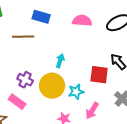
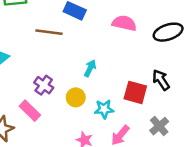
yellow circle: (52, 86) -> (76, 97), size x0.6

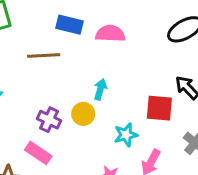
pink semicircle: (124, 23) -> (110, 34), moved
yellow circle: (76, 97) -> (83, 114), moved

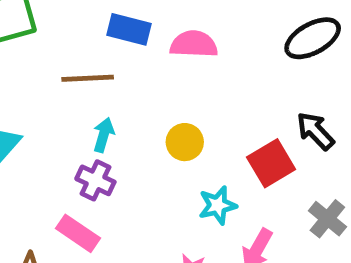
cyan arrow: (100, 89) -> (104, 135), moved
red square: (159, 108) -> (271, 163), turned -36
yellow circle: (83, 114) -> (185, 142), moved

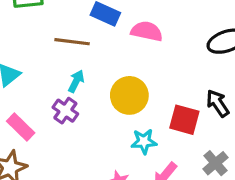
yellow circle: (185, 142) -> (129, 95), size x1.5
red square: (271, 163) -> (184, 120), turned 36
pink rectangle: (78, 233) -> (21, 127), moved

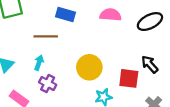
pink semicircle: (147, 31) -> (110, 15), moved
cyan arrow: (76, 81) -> (39, 63), moved

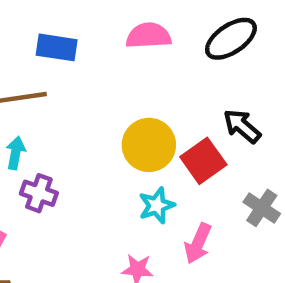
yellow circle: (89, 67) -> (149, 145), moved
red square: (129, 78) -> (203, 161), turned -35

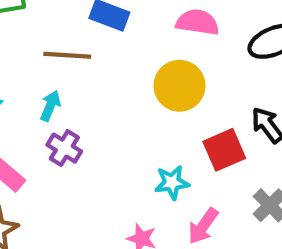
yellow circle: (149, 145) -> (180, 86), moved

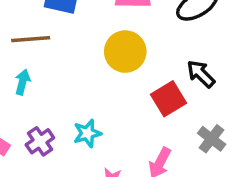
purple cross: (64, 148) -> (40, 141), moved, turned 32
cyan star: (172, 182) -> (87, 133), moved

